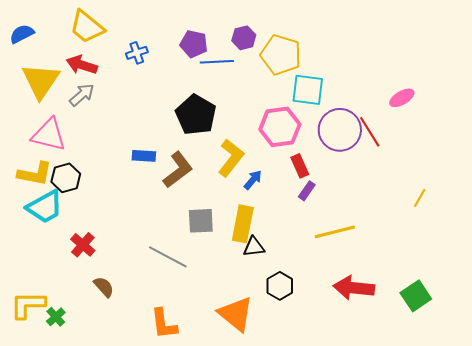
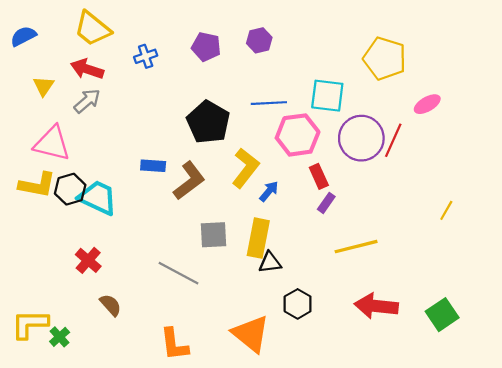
yellow pentagon: (281, 55) -> (385, 58), moved
blue line: (217, 62) -> (269, 103), moved
yellow triangle: (41, 81) -> (44, 86), size x0.5
red line: (370, 132) -> (393, 140), turned 56
cyan trapezoid: (45, 207) -> (98, 198), moved, turned -126

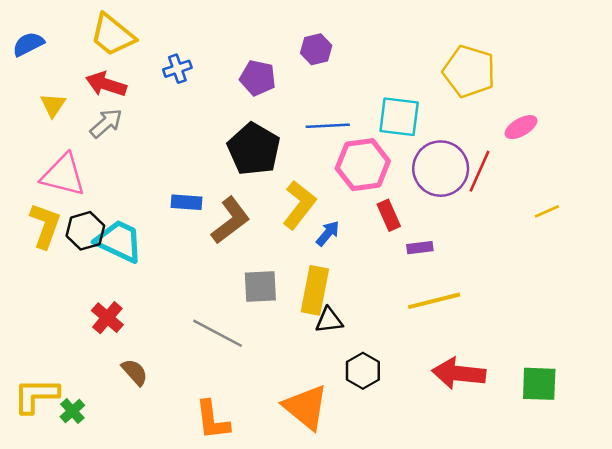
purple pentagon: (206, 47) -> (258, 78), moved
yellow L-shape: (37, 185) -> (45, 226), turned -81
purple rectangle: (326, 203) -> (420, 248), moved, turned 48
yellow line: (446, 210) -> (547, 211), moved, turned 36
green square: (442, 315) -> (539, 384), turned 36

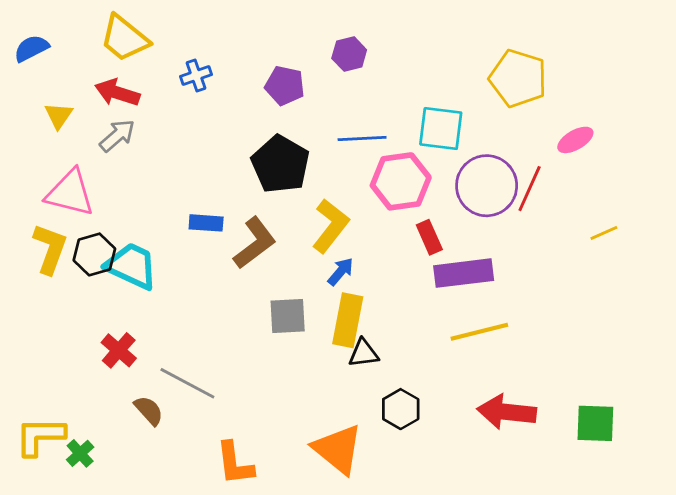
blue arrow: (328, 233) -> (341, 272), moved
purple rectangle: (420, 248) -> (464, 273), size x2.0
gray line: (218, 333) -> (187, 383), moved

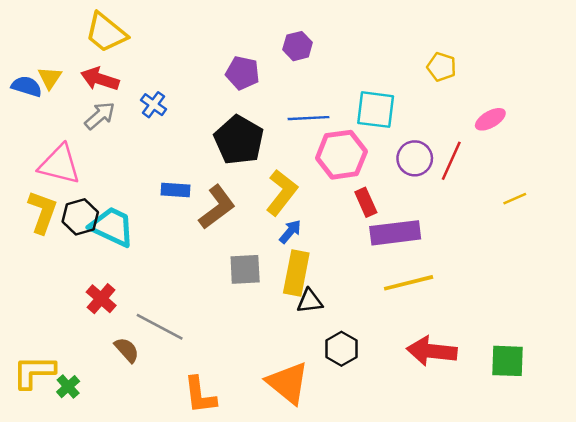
blue semicircle: (31, 48) -> (27, 86), moved, turned 44
blue cross: (196, 76) -> (154, 105), moved, turned -35
yellow pentagon: (518, 78) -> (442, 67), size x0.6
yellow triangle: (59, 116) -> (50, 78), moved
purple circle: (487, 186) -> (415, 158), size x0.7

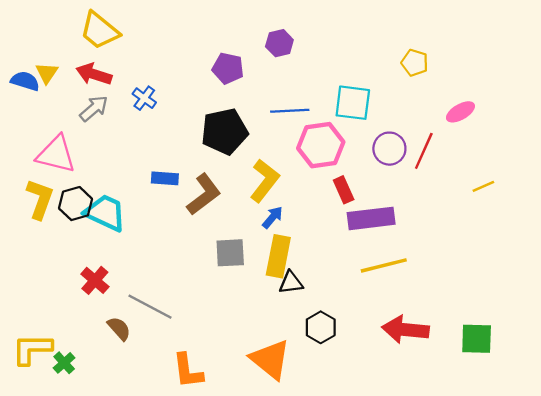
black pentagon: (239, 140) -> (224, 131), turned 30

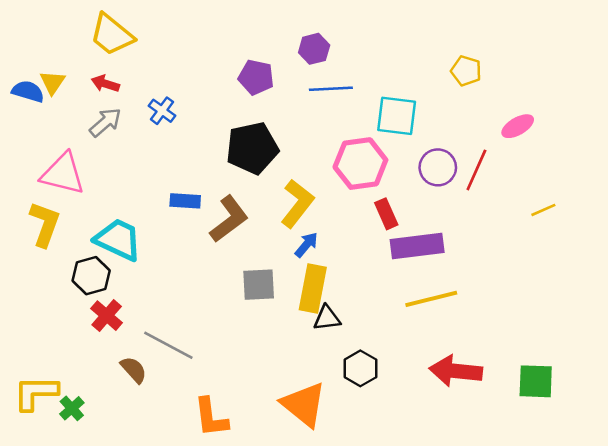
red arrow: (94, 74) -> (105, 84), size x0.7
blue line: (290, 111) -> (331, 89), moved
black hexagon: (76, 204) -> (91, 276), moved

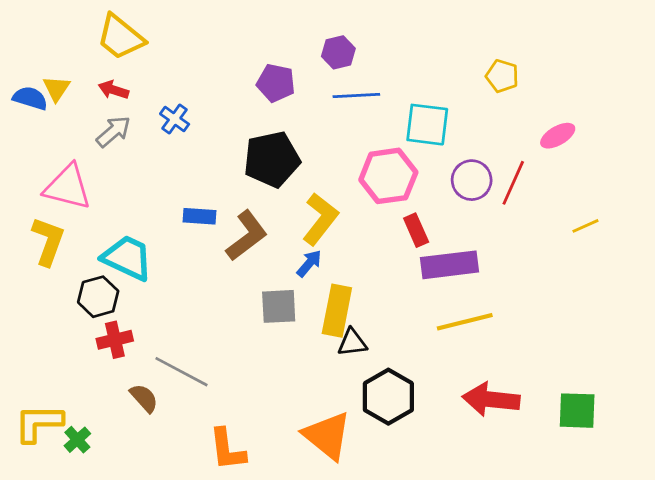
blue arrow: (306, 245) -> (309, 263), moved
red cross: (107, 316) -> (115, 340), turned 36
black hexagon: (360, 368) -> (388, 397), size x1.4

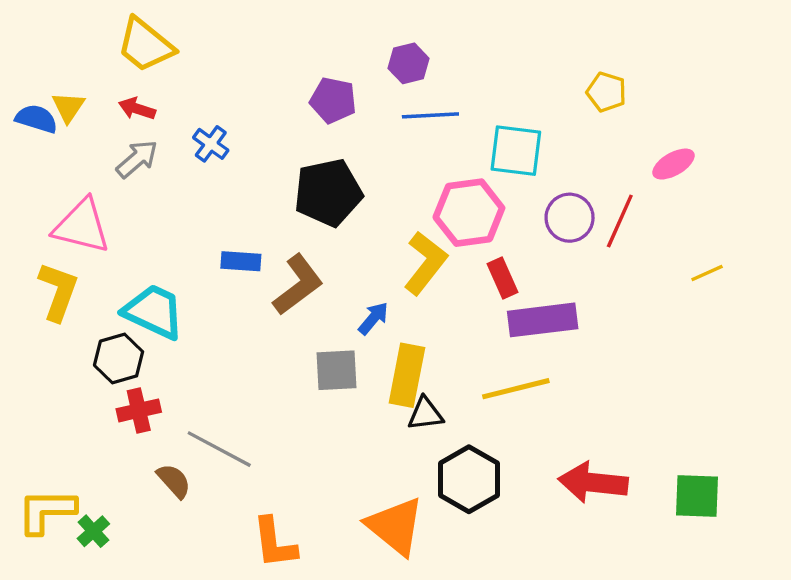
yellow L-shape: (320, 219) -> (425, 263), moved
yellow line: (465, 322) -> (516, 389), moved

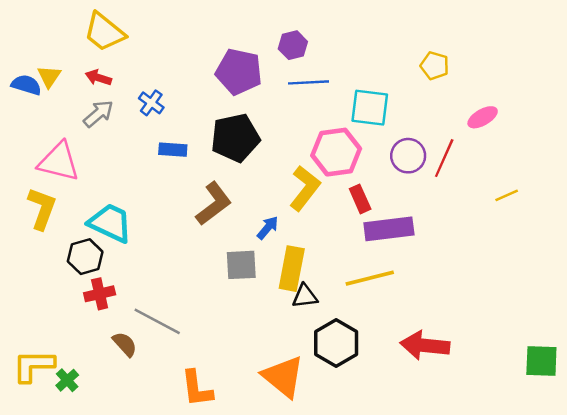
purple pentagon: (333, 100) -> (239, 72), size x1.4
blue rectangle: (241, 261) -> (173, 150), moved
green square: (697, 496) -> (541, 361), moved

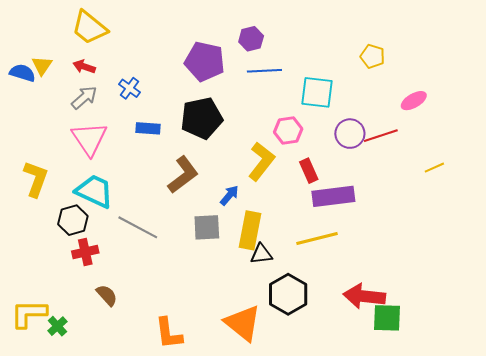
pink hexagon: (336, 152) -> (288, 130), size x0.7
red line: (444, 158) -> (381, 136), turned 48
pink triangle: (59, 162) -> (89, 139), moved, turned 42
gray line: (157, 321) -> (138, 227), moved
green square: (541, 361) -> (387, 318), moved

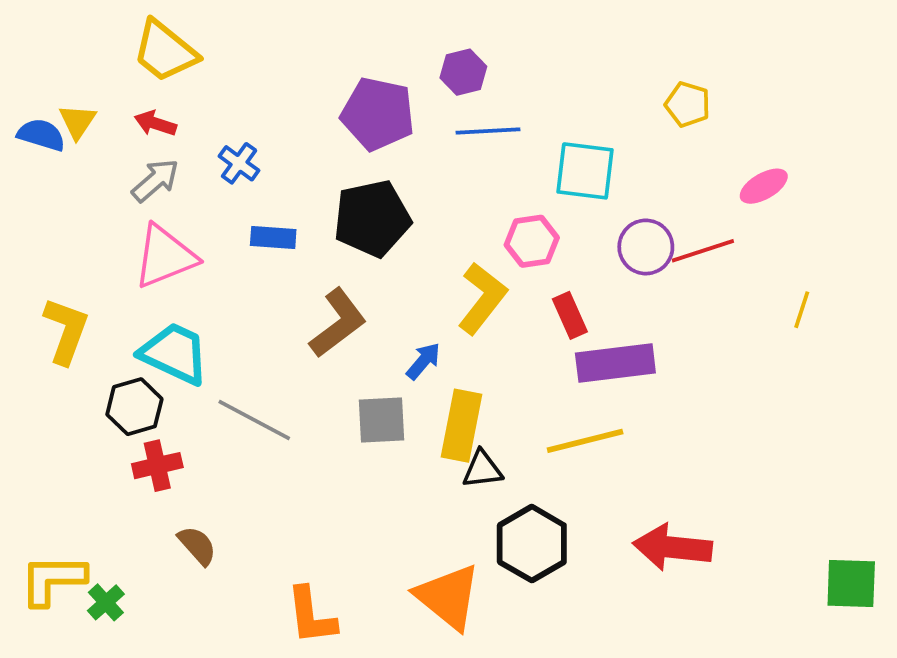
pink triangle: (89, 139) -> (165, 256), turned 42
yellow line: (434, 168) -> (802, 310), turned -48
green square: (387, 318) -> (851, 583), moved

